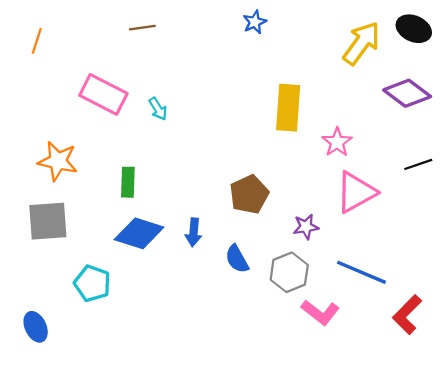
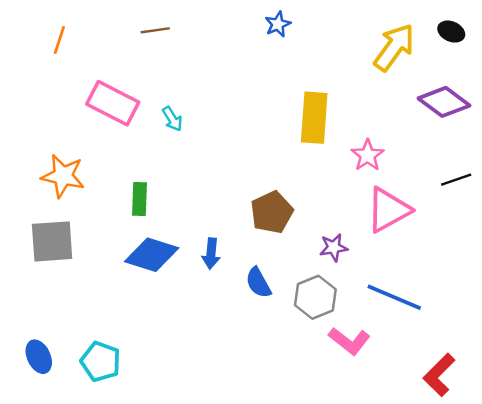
black ellipse: (414, 29) -> (451, 32), size x0.7
orange line: (37, 41) -> (59, 40), moved
cyan pentagon: (92, 283) -> (101, 362), moved
red L-shape: (407, 315) -> (439, 375), moved

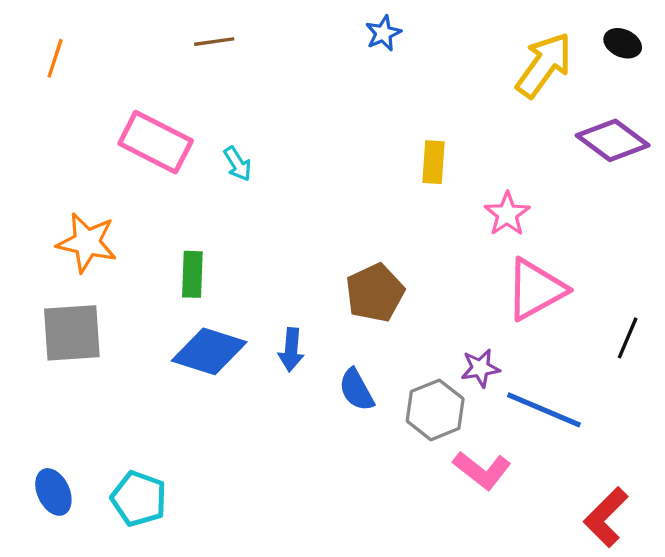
orange line: (59, 40) -> (55, 58), moved
yellow rectangle: (314, 118) -> (433, 162), size x0.6
black line: (456, 180) -> (628, 338), moved, turned -48
purple star: (334, 247) -> (480, 368), moved

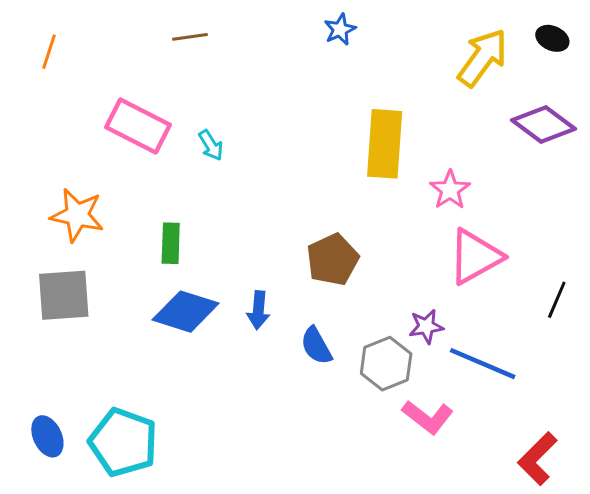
yellow rectangle: (433, 162) -> (385, 144), size x1.8
cyan pentagon: (139, 499) -> (123, 442), size x1.4

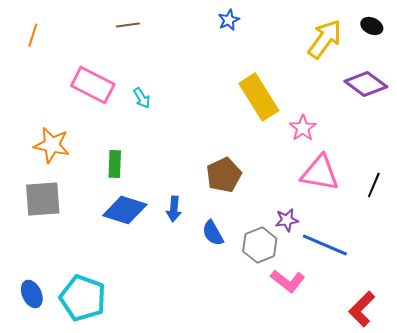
yellow rectangle: (385, 144) -> (259, 97), turned -36
pink triangle: (475, 257) -> (320, 173), turned 39
black line: (557, 300) -> (374, 185), moved

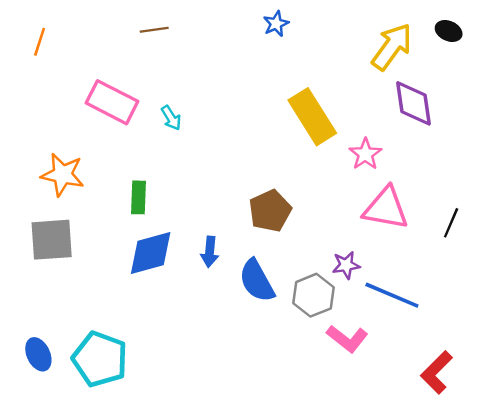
purple diamond: (366, 84) -> (414, 103), moved, turned 45
blue diamond: (125, 210) -> (151, 253), turned -33
blue semicircle: (213, 233) -> (257, 281), size x1.4

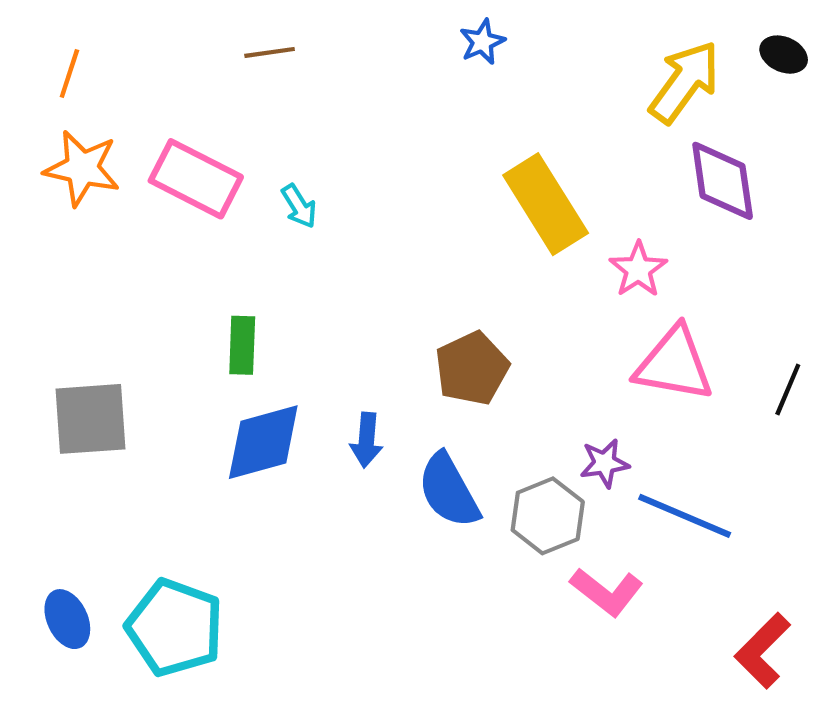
orange star: (63, 175) -> (82, 168), moved

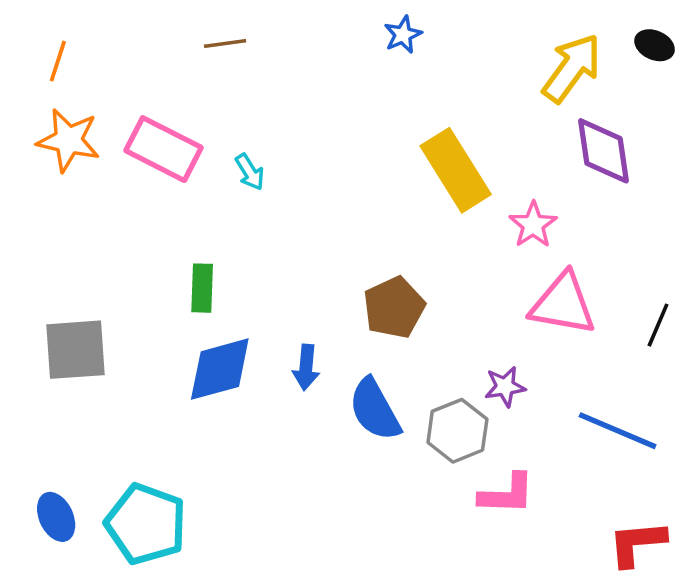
blue line: (685, 516) -> (618, 431), moved
pink L-shape: (607, 592) -> (507, 494), turned -36
red L-shape: (763, 651) -> (637, 543), turned 40

